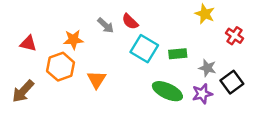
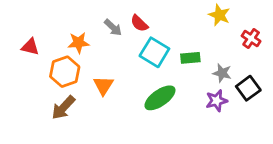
brown arrow: (23, 91) -> (63, 108), moved
green ellipse: (167, 91) -> (160, 98), moved, turned -60

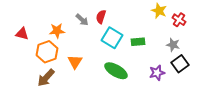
red semicircle: (139, 23) -> (101, 17), turned 64
red cross: (251, 39) -> (179, 20), moved
gray star: (222, 73) -> (173, 45), moved
green ellipse: (160, 98) -> (116, 71), turned 65

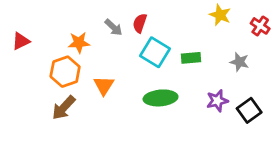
red cross: (179, 20) -> (260, 26), moved
red triangle: (22, 34) -> (21, 41), moved, turned -40
black square: (180, 64) -> (249, 110), moved
green ellipse: (116, 71) -> (161, 98), turned -35

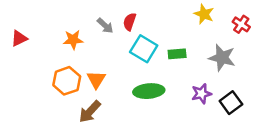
gray star: (239, 62) -> (222, 58), size x1.5
orange hexagon: (65, 72) -> (67, 81), moved
brown arrow: (64, 108) -> (90, 112), moved

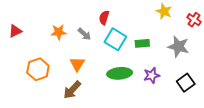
gray arrow: (105, 26) -> (84, 34), moved
orange hexagon: (67, 81) -> (38, 69), moved
purple star: (201, 94) -> (152, 75), moved

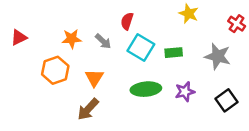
yellow star: (164, 11) -> (189, 14), moved
orange hexagon: (38, 69) -> (55, 70), moved

